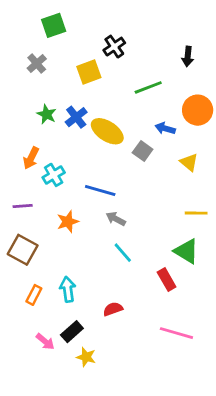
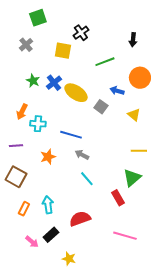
yellow square: (89, 72) -> (63, 51), turned 30
cyan cross: (54, 175) -> (38, 124), turned 35
green triangle: (186, 251) -> (132, 178), turned 48
red semicircle: (113, 309) -> (80, 219), size x1.5
yellow star: (86, 357) -> (69, 259), moved

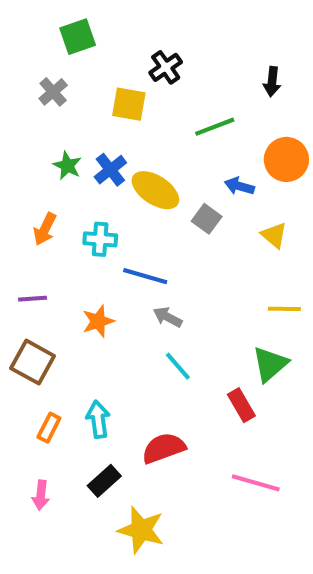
cyan cross: (38, 124) -> (100, 239), moved
pink arrow: (32, 242) -> (41, 495), moved, turned 56
yellow star: (69, 259) -> (141, 530), size x1.6

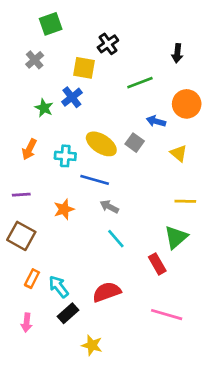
blue cross: (110, 170) -> (72, 97), moved
yellow ellipse: (155, 190) -> (101, 144), moved
cyan arrow: (98, 419) -> (59, 287), moved, turned -30
yellow star: (141, 530) -> (92, 345), size x0.7

